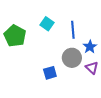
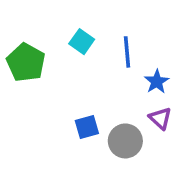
gray circle: (72, 58) -> (125, 141), moved

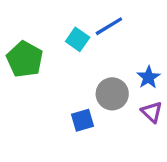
blue line: (127, 52) -> (109, 26), moved, turned 64
gray circle: (125, 141) -> (112, 94), moved

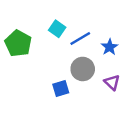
blue line: (109, 26) -> (80, 39), moved
blue star: (149, 77) -> (110, 47), moved

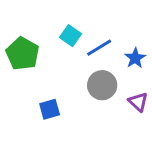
blue square: (61, 88) -> (50, 109), moved

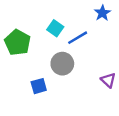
blue star: (135, 58) -> (102, 13), moved
gray circle: (102, 85) -> (62, 64), moved

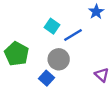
green pentagon: (18, 42) -> (17, 54), moved
blue square: (39, 86) -> (46, 78), moved, turned -32

